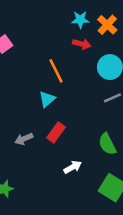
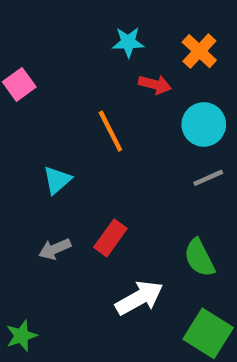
cyan star: (80, 20) -> (128, 42), moved
cyan triangle: (47, 99) -> (57, 180), moved
white arrow: (73, 167) -> (139, 298), size x1.5

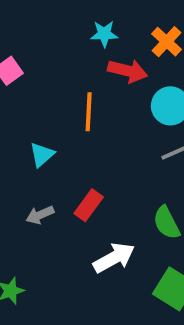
red arrow: (155, 84) -> (128, 71), size x1.4
orange line: (110, 131) -> (89, 112), turned 30

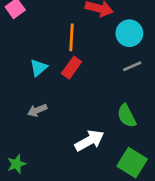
red rectangle: (89, 205) -> (72, 68), moved

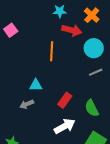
cyan triangle: (39, 68) -> (36, 85), moved, turned 40
red rectangle: (72, 68) -> (65, 100), moved

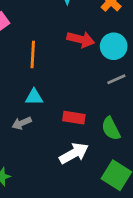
red arrow: (72, 30) -> (81, 39), moved
orange line: (52, 51) -> (33, 54), moved
red rectangle: (65, 100) -> (74, 118), turned 63

